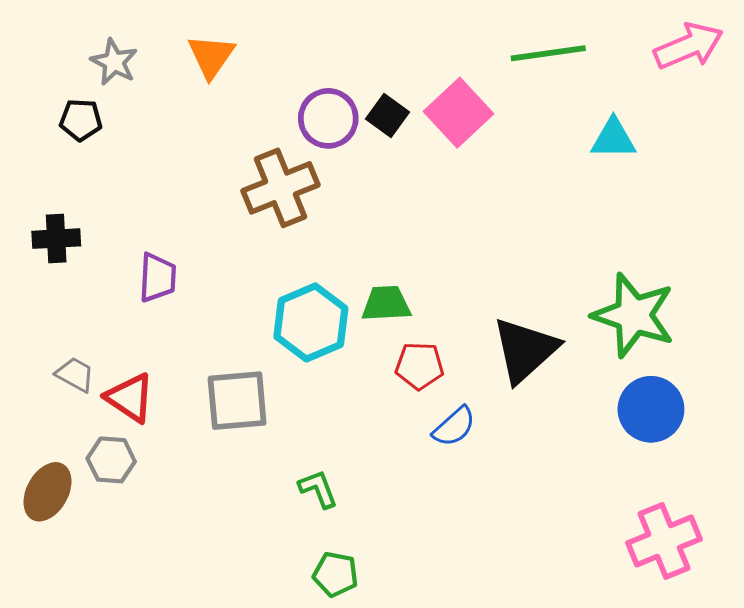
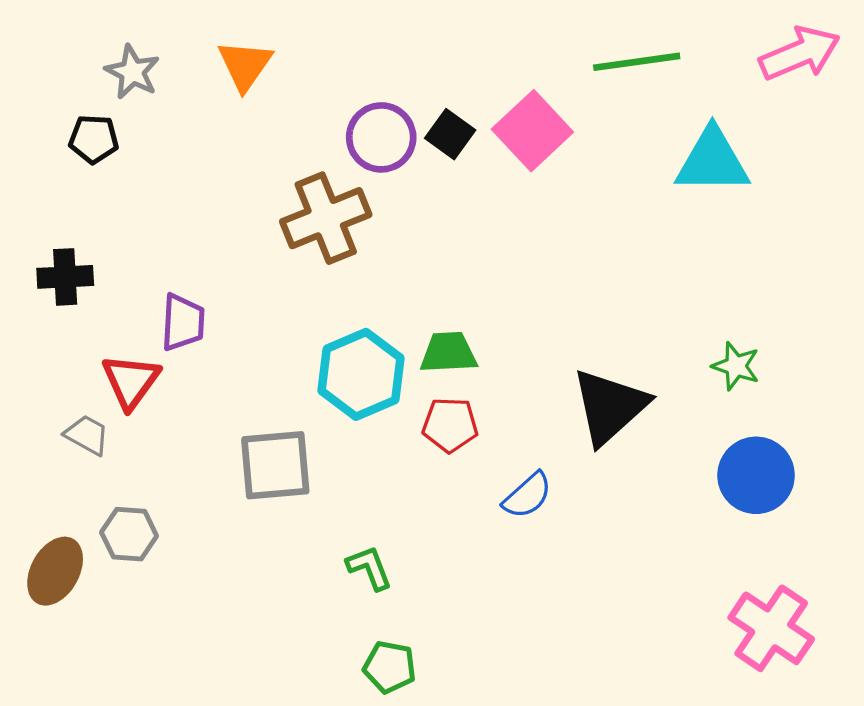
cyan triangle: (613, 139) -> (712, 161), size x1.4
green star: (634, 315) -> (736, 366), size x0.5
red pentagon: (419, 366) -> (450, 425), moved
red triangle: (130, 398) -> (131, 381), moved, turned 32
pink cross: (664, 541) -> (771, 628), turned -34

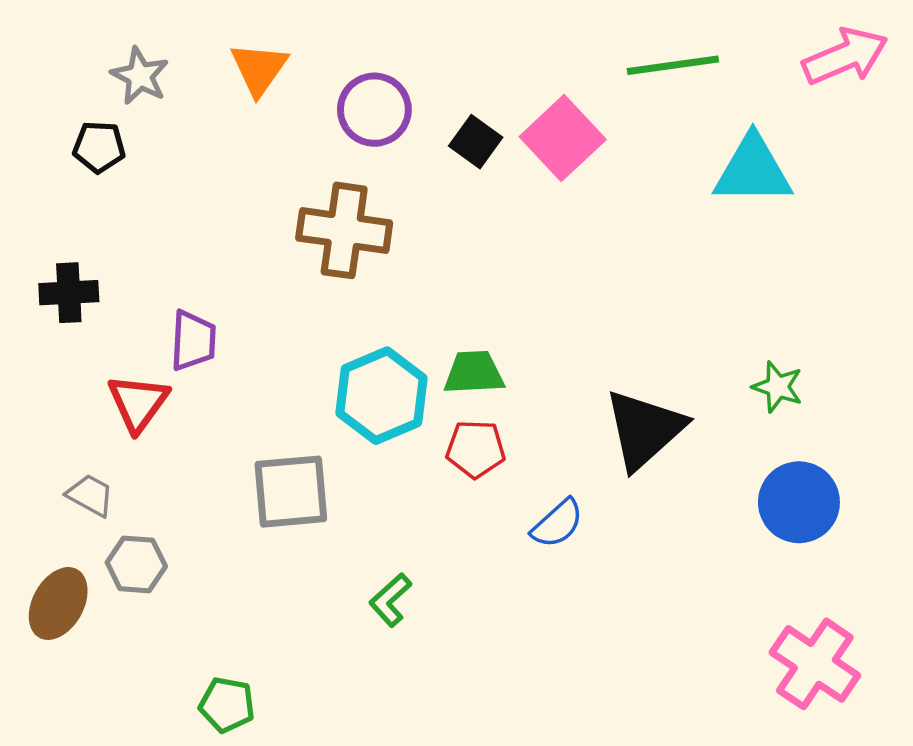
purple circle: (381, 137) -> (374, 110), moved
brown cross: (326, 218) -> (344, 230), turned 30
gray trapezoid: (87, 435) -> (90, 495), moved
green L-shape: (369, 568) -> (390, 600), turned -111
green pentagon: (390, 667) -> (227, 705), moved

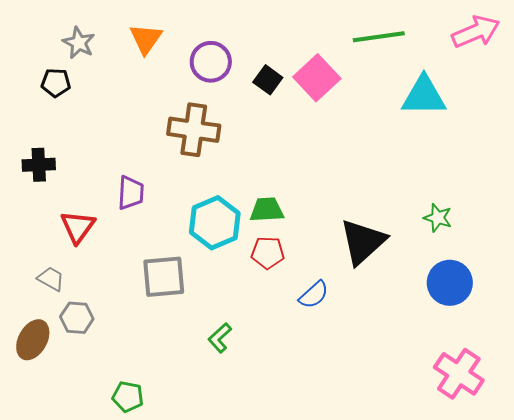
purple trapezoid: (193, 341) -> (131, 193), moved

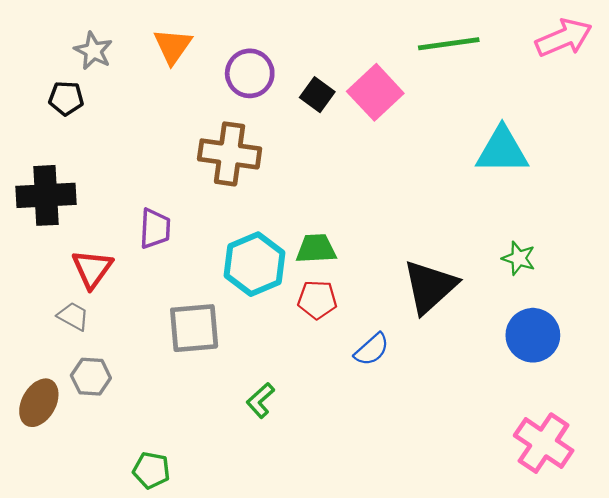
cyan triangle: (424, 96) -> (502, 150), moved
black cross: (39, 165) -> (46, 195), size x1.5
gray trapezoid: (51, 279) -> (73, 316), moved

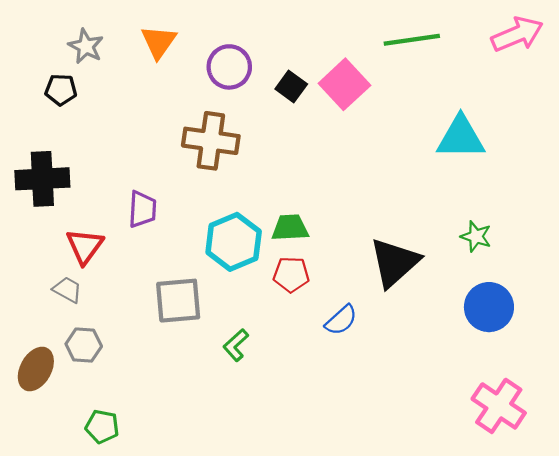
green L-shape: (260, 400) -> (236, 345), moved
green pentagon: (151, 470) -> (102, 427), moved

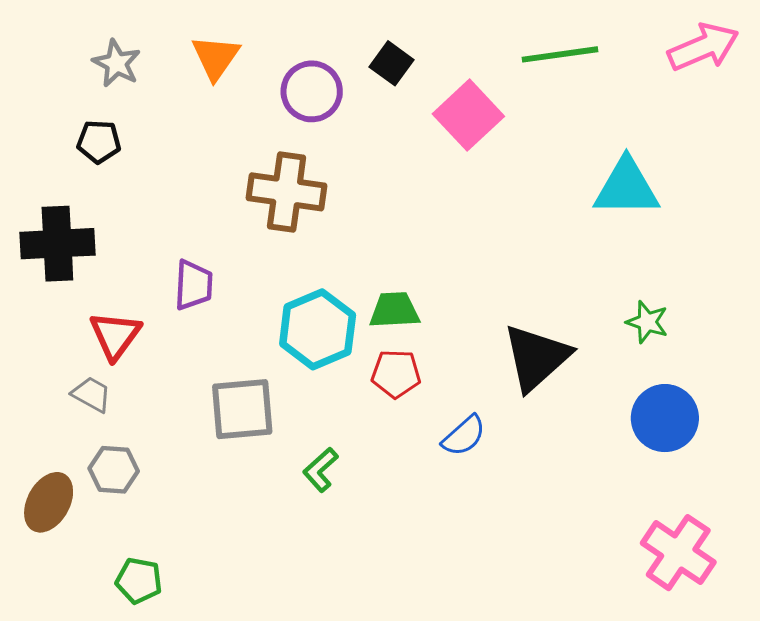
black square: (291, 86) -> (391, 63), moved
black pentagon: (61, 90) -> (99, 142), moved

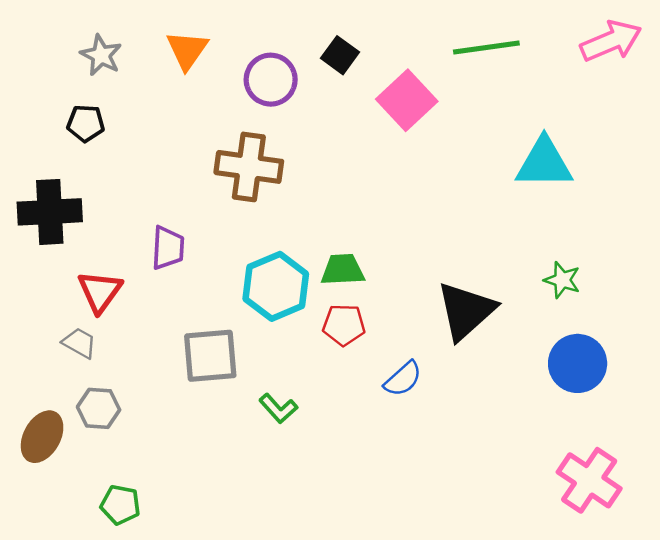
green L-shape: (321, 470) -> (278, 408), turned -90

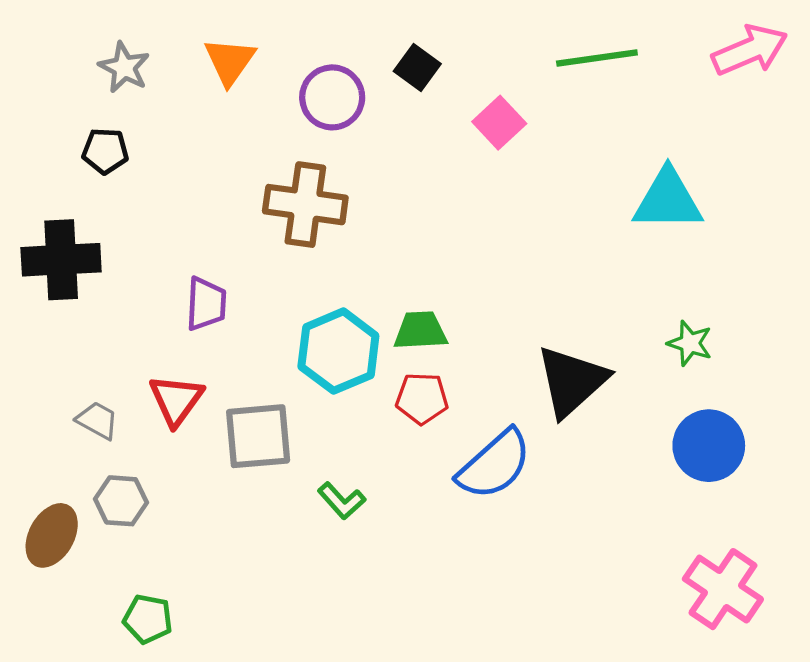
pink square: (407, 100) -> (499, 123), size x0.7
red triangle: (100, 292) -> (176, 400), moved
blue semicircle: (403, 379) -> (494, 465), size x1.6

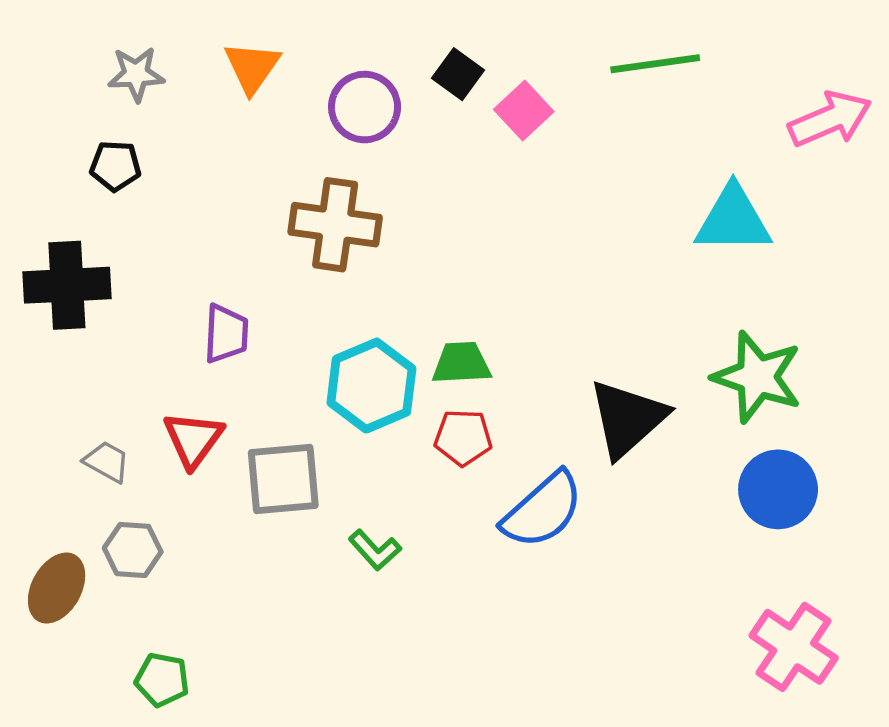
pink arrow: (750, 50) -> (830, 119), moved
gray star: (124, 67) -> (136, 74), turned -30
pink square: (499, 123) -> (524, 110), moved
green star: (690, 343) -> (757, 377), size x1.8

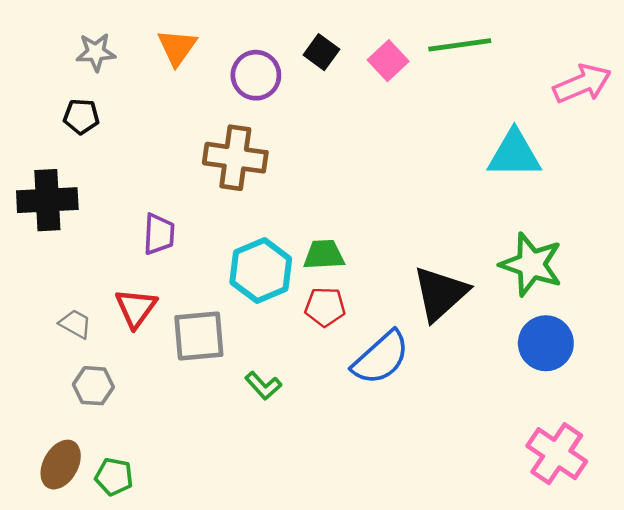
pink square: (524, 110) -> (388, 61), moved
brown ellipse: (57, 588) -> (61, 465), moved

